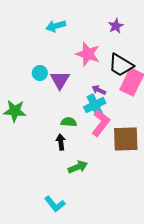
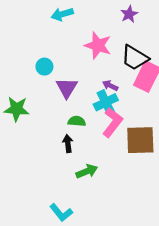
purple triangle: (60, 80) -> (67, 88), moved

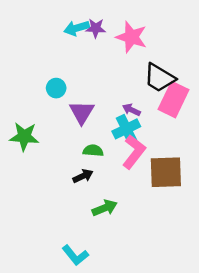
purple star: (129, 14) -> (96, 28), moved, turned 30
pink star: (98, 45) -> (131, 37), moved
black arrow: (68, 143) -> (83, 176), turned 72

